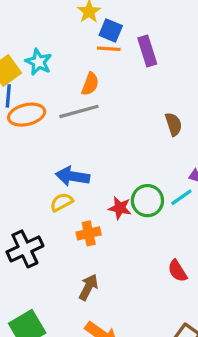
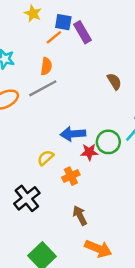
blue square: (111, 31) -> (63, 22), moved
orange line: (109, 49) -> (54, 37), turned -30
blue arrow: (73, 176) -> (73, 134), moved
brown arrow: (88, 287) -> (80, 215), turned -42

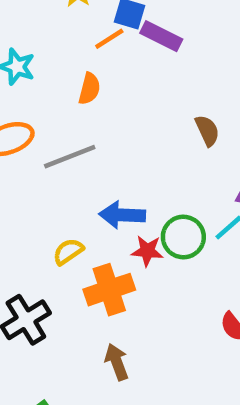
purple rectangle: (82, 32) -> (161, 36), turned -40
gray line: (43, 88) -> (70, 157), moved
orange cross: (71, 176) -> (109, 290), size x1.5

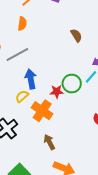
blue arrow: (122, 215) -> (31, 79), moved, turned 84
orange cross: (109, 290) -> (42, 111), turned -30

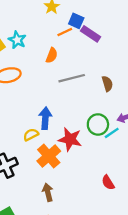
gray line: (17, 55) -> (72, 78), moved
green circle: (72, 84) -> (98, 124), moved
red star: (57, 92) -> (70, 139), size x1.5

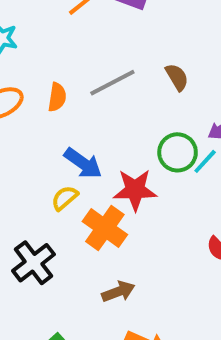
orange semicircle: (52, 55) -> (57, 97), moved
blue arrow: (45, 118) -> (83, 163), turned 135
brown arrow: (48, 192) -> (118, 292), turned 96

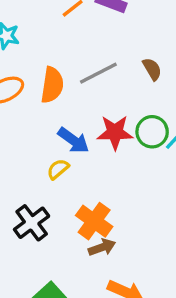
orange semicircle: (57, 97) -> (52, 85), size x1.5
red star: (135, 190) -> (115, 132), moved
orange cross: (105, 228) -> (94, 221), moved

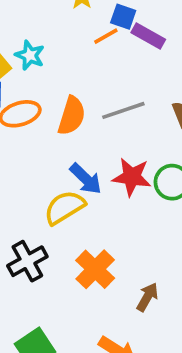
yellow semicircle: (58, 169) -> (64, 207), size x1.6
brown arrow: (102, 247) -> (147, 297), moved, turned -48

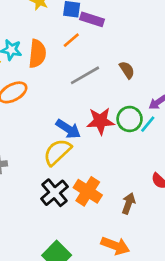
orange line: (106, 36) -> (71, 40), moved
orange semicircle: (72, 116) -> (37, 54), moved
black cross: (27, 261) -> (55, 193), moved

